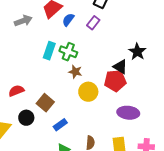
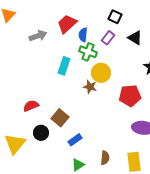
blue semicircle: (68, 20) -> (83, 35), turned -32
green cross: (68, 52) -> (88, 52), moved
black triangle: (120, 67) -> (135, 38), moved
yellow circle: (88, 92) -> (101, 73), moved

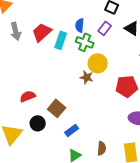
red trapezoid: (67, 24) -> (42, 32), moved
gray arrow: (38, 36) -> (16, 31), moved, turned 96
cyan rectangle: (64, 66) -> (61, 40), moved

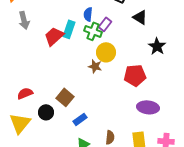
purple rectangle: (105, 28) -> (105, 24), moved
red trapezoid: (42, 32) -> (54, 36), moved
red semicircle: (28, 96) -> (25, 93), moved

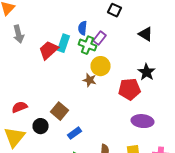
black triangle: (140, 17) -> (146, 34), moved
black star: (157, 46) -> (147, 72), moved

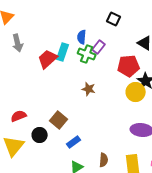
yellow circle: (101, 66) -> (136, 92), moved
red pentagon: (130, 89) -> (129, 66), moved

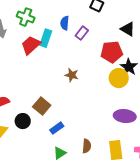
green cross: (87, 54) -> (26, 17), moved

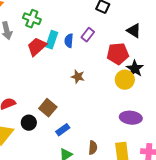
blue semicircle: (65, 23) -> (69, 41), moved

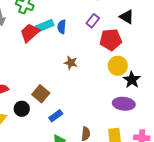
purple rectangle: (88, 35) -> (93, 21), moved
cyan rectangle: (52, 40) -> (45, 26), turned 48
black star: (135, 69) -> (132, 80), moved

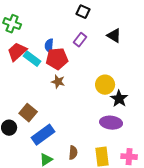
cyan rectangle: (45, 26) -> (32, 59), moved, turned 60
red pentagon: (111, 40) -> (57, 59), moved
blue rectangle: (56, 116) -> (43, 135), size x1.6

